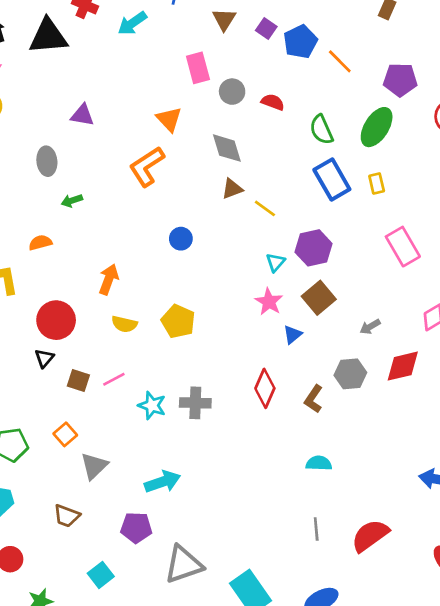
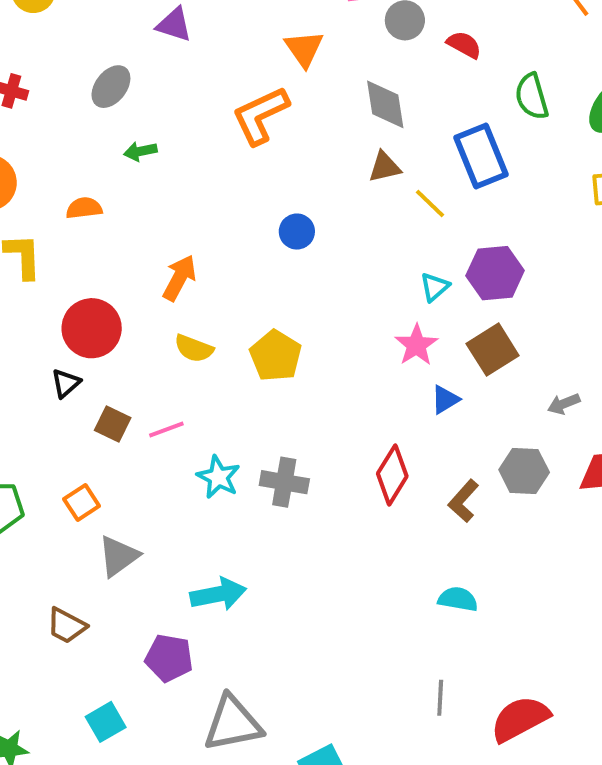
gray ellipse: (47, 161) -> (111, 87), turned 36
blue rectangle: (332, 180) -> (481, 156), moved

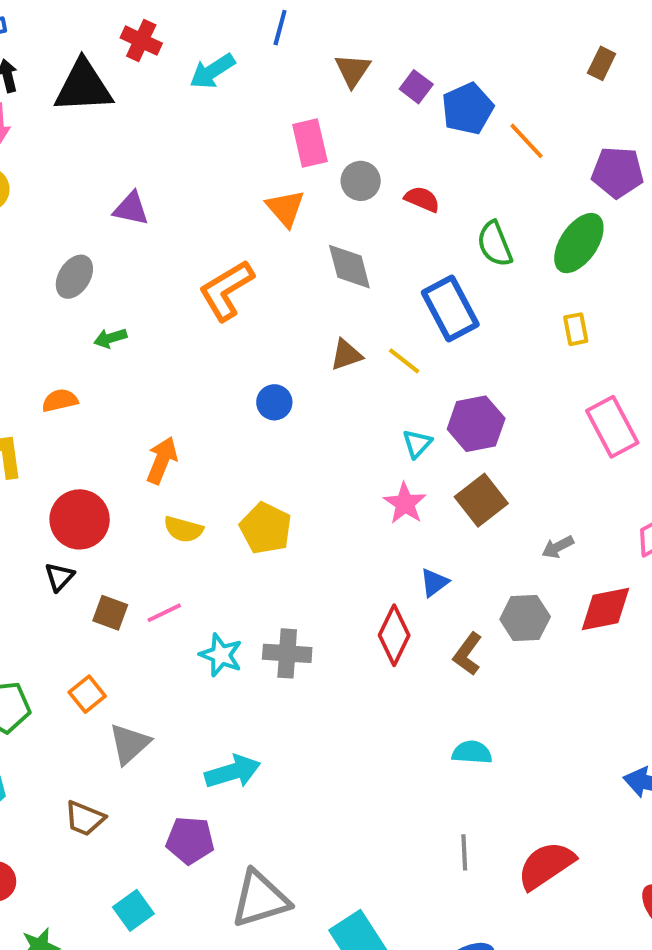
orange triangle: (304, 49) -> (285, 208), moved
brown triangle: (385, 167) -> (346, 355), moved
blue triangle: (445, 399) -> (434, 583), moved

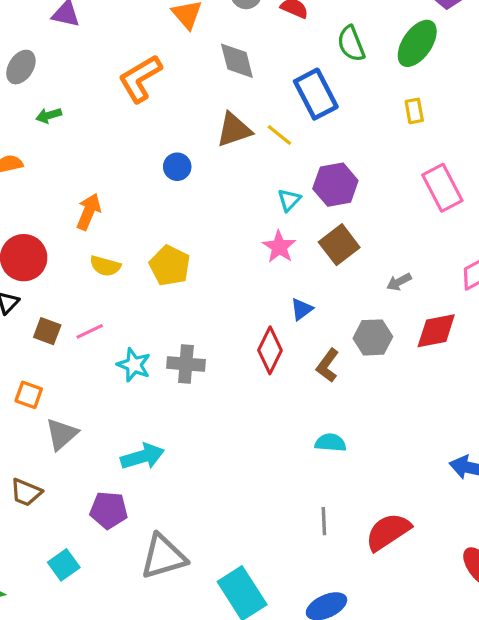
brown triangle: (346, 355) -> (234, 130), size x1.4
orange square: (87, 694) -> (29, 395), turned -32

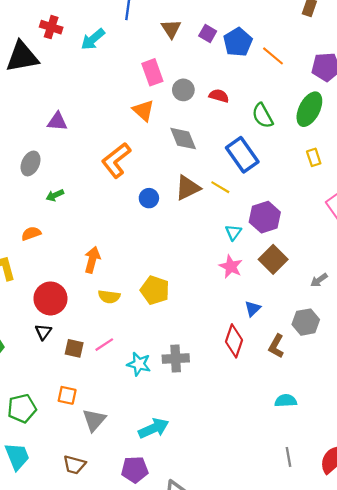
blue circle: (177, 167) -> (149, 198), moved

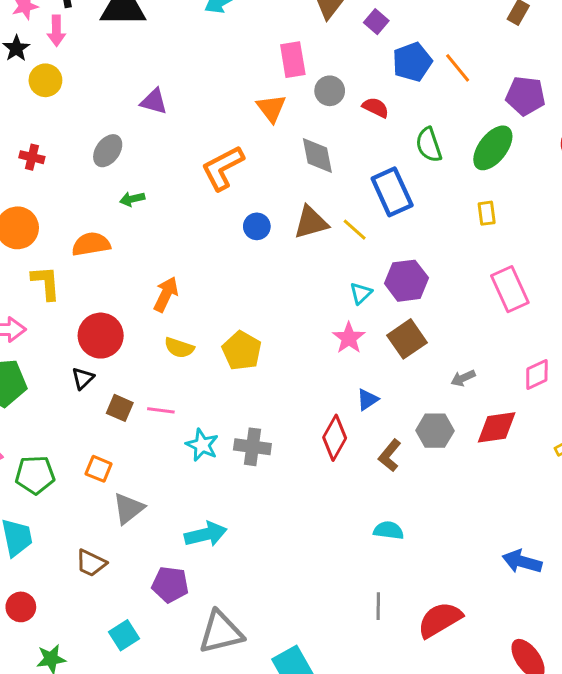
blue pentagon: (238, 42) -> (412, 62), moved
orange semicircle: (31, 234) -> (91, 244), size x1.4
pink line: (104, 345) -> (161, 410), turned 30

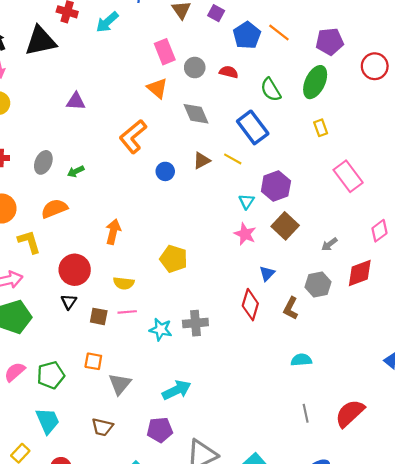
gray ellipse: (108, 151) -> (43, 162), moved
brown triangle: (311, 222) -> (202, 161), size x0.7
yellow semicircle: (179, 348) -> (124, 283), moved

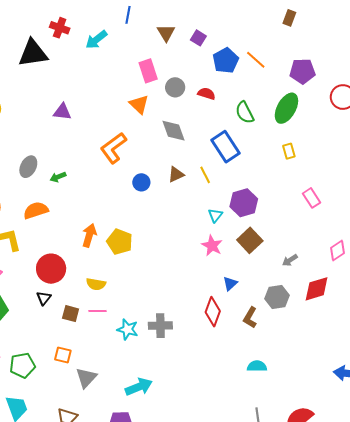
yellow line: (233, 159) -> (205, 175), turned 30
pink rectangle: (348, 176) -> (312, 198), size x0.7
yellow pentagon: (174, 259) -> (120, 242), moved

